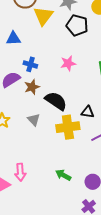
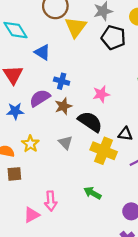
blue triangle: (13, 38) -> (42, 52), turned 35
pink star: (68, 63) -> (101, 94), moved
yellow cross: (68, 127) -> (104, 151), turned 30
green arrow: (63, 175) -> (92, 193), moved

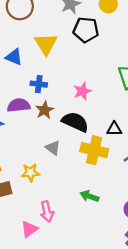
yellow triangle: (76, 27) -> (46, 44), moved
purple semicircle: (40, 98) -> (19, 105), turned 35
yellow star: (30, 144) -> (30, 173), moved, turned -30

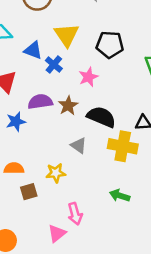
black pentagon: (86, 30) -> (110, 45), moved
blue cross: (39, 84) -> (54, 65), moved, turned 35
pink star: (82, 91) -> (88, 77), moved

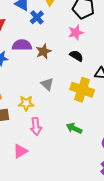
pink star: (88, 77) -> (76, 32), moved
black semicircle: (101, 117) -> (76, 56), moved, size x0.6
pink arrow: (75, 214) -> (36, 126), moved

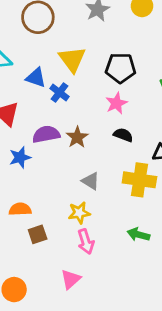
yellow star: (26, 103) -> (79, 213), moved

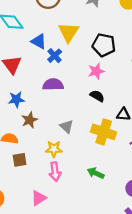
purple semicircle: (46, 134) -> (53, 84), moved
brown star: (77, 137) -> (30, 120), moved

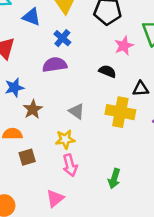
blue cross: (55, 56) -> (62, 38), moved
pink star: (96, 71) -> (124, 46), moved
green arrow: (96, 173) -> (114, 179), moved, turned -91

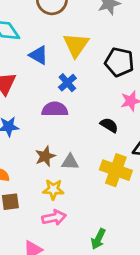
brown star: (33, 109) -> (45, 156), moved
gray triangle: (77, 111) -> (70, 162), turned -42
pink arrow: (70, 165) -> (54, 218), turned -95

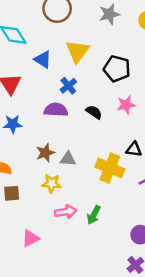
black semicircle: (109, 125) -> (94, 112), moved
pink arrow: (54, 218) -> (66, 212), moved
green arrow: (98, 239) -> (94, 215), moved

